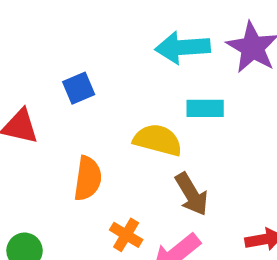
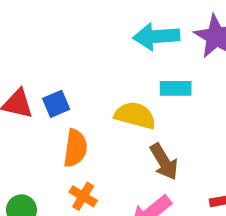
blue square: (79, 88) -> (56, 104), moved
orange cross: (126, 235) -> (83, 196), moved

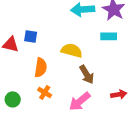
cyan rectangle: (176, 88) -> (109, 36), moved
blue square: (56, 104) -> (31, 36), moved, turned 32

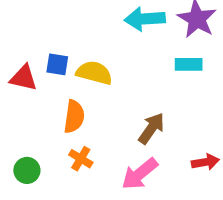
yellow semicircle: (72, 50) -> (94, 73), moved
brown arrow: (87, 74) -> (151, 128), turned -114

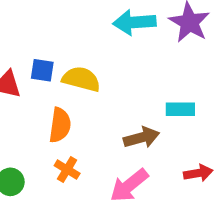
cyan rectangle: (189, 64) -> (180, 109), moved
brown arrow: (151, 128) -> (142, 138), turned 40

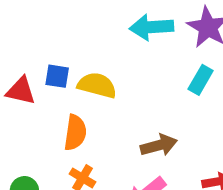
cyan rectangle: (180, 109) -> (201, 80), moved, turned -60

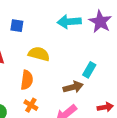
blue square: (57, 76) -> (17, 26), moved
cyan rectangle: (201, 80) -> (89, 70), moved

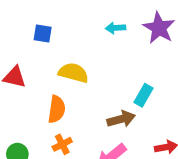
cyan arrow: (69, 22) -> (115, 28), size x0.6
orange cross: (31, 105) -> (62, 144), turned 32

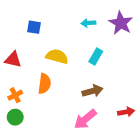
cyan rectangle: (144, 95) -> (96, 56), moved
orange cross: (62, 144) -> (15, 95), moved

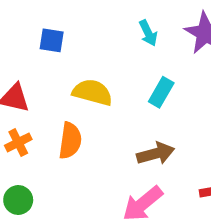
cyan arrow: (88, 23) -> (148, 33), turned -112
orange cross: (15, 95) -> (18, 142), moved

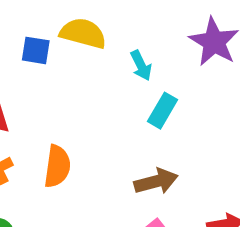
cyan arrow: (148, 33) -> (141, 65), moved
yellow semicircle: (92, 92) -> (83, 33), moved

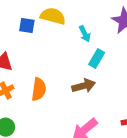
brown arrow: (156, 181) -> (84, 86), moved

